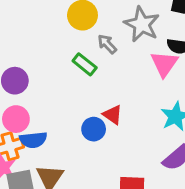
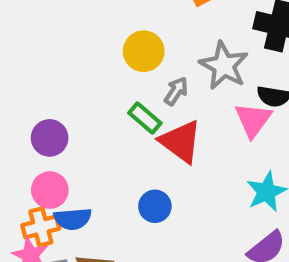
gray arrow: (107, 44) -> (176, 91), turned 75
red triangle: (113, 115) -> (181, 142), moved, size x1.6

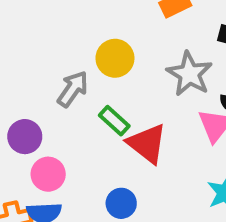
gray arrow: (176, 91) -> (73, 89), moved, size x1.4
pink circle: (50, 190) -> (48, 174), moved

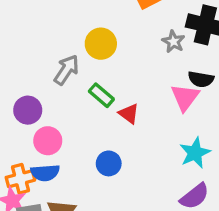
gray star: (189, 74) -> (173, 42), moved, size x0.6
red triangle: (147, 144) -> (129, 114), size x0.6

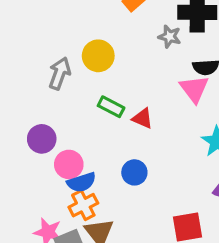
gray arrow: (66, 70) -> (60, 73), moved
blue semicircle: (45, 173) -> (81, 182), moved
orange cross: (20, 179) -> (83, 205), moved

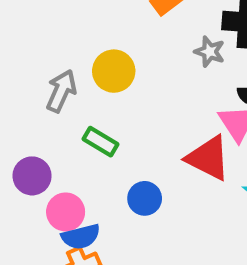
green rectangle: (111, 107) -> (101, 142), moved
red triangle: (143, 118) -> (208, 158), moved, size x1.6
blue circle: (134, 172) -> (145, 198), moved

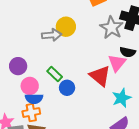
gray star: (210, 52) -> (112, 28), size x1.6
gray arrow: (61, 91) -> (52, 35), moved, turned 48
green rectangle: (101, 142) -> (55, 74), moved

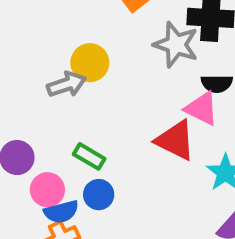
pink triangle: (117, 63) -> (202, 108), turned -30
blue circle: (67, 88) -> (99, 195), moved

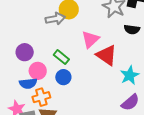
pink triangle: (202, 108) -> (90, 39), moved, turned 42
blue semicircle: (61, 212) -> (28, 83), moved

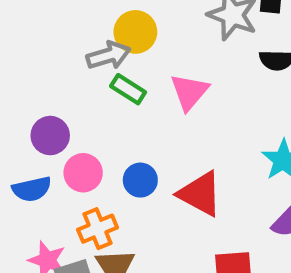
red triangle: (107, 55) -> (200, 194), moved
green rectangle: (61, 57) -> (128, 89), moved
blue semicircle: (28, 83) -> (32, 189), moved

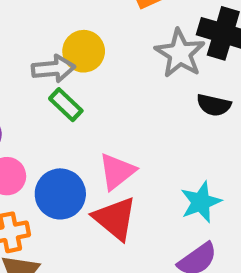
pink triangle: (189, 92) -> (117, 172), moved
blue circle: (140, 180) -> (60, 194), size x1.5

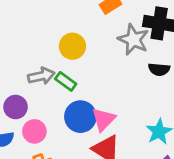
gray arrow: (53, 69) -> (41, 76), moved
blue circle: (60, 194) -> (80, 117), moved

